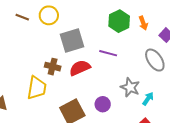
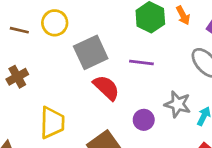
brown cross: (53, 67) -> (17, 77), moved, turned -35
red semicircle: (80, 68) -> (106, 88), turned 75
purple circle: (103, 104) -> (144, 120), moved

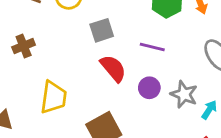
gray square: (91, 52) -> (102, 30), size x0.7
purple circle: (144, 120) -> (149, 88), moved

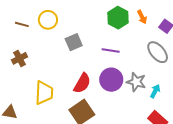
red semicircle: (113, 68) -> (82, 83), moved, turned 75
purple circle: (149, 88) -> (111, 80), size x1.5

